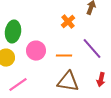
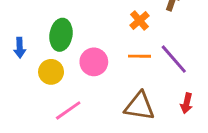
orange line: (64, 56) -> (139, 56), moved

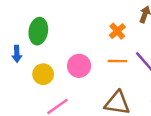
green ellipse: (61, 35) -> (38, 31), moved

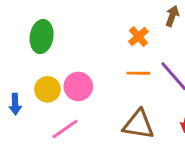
blue arrow: (17, 54) -> (15, 104), moved
pink circle: (79, 66) -> (78, 86), moved

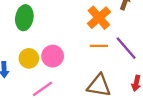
orange cross: (138, 37) -> (99, 18), size x1.5

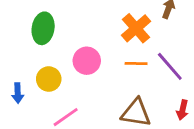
pink circle: (53, 56) -> (87, 61), moved

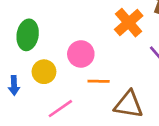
green ellipse: (43, 28) -> (28, 35), moved
orange line: (136, 64) -> (99, 81), moved

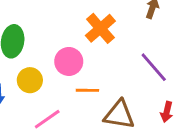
orange cross: (129, 23) -> (100, 28), moved

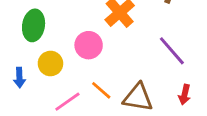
orange line: (87, 90) -> (101, 90), moved, turned 40

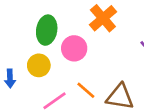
green ellipse: (34, 25) -> (47, 30), moved

